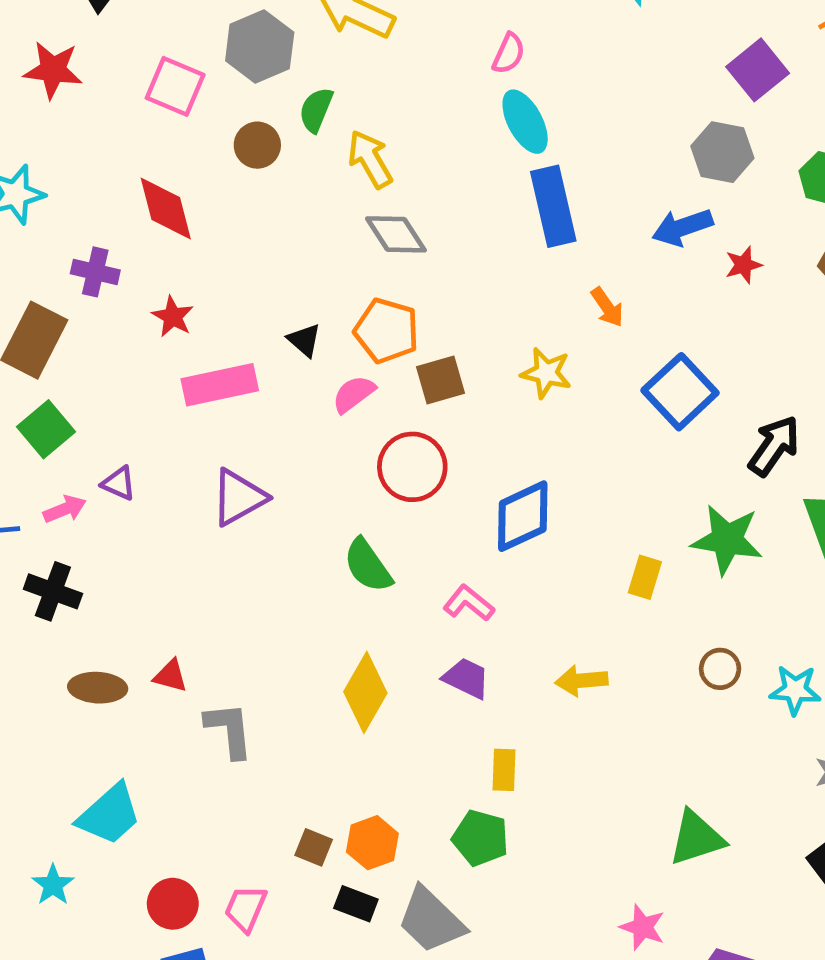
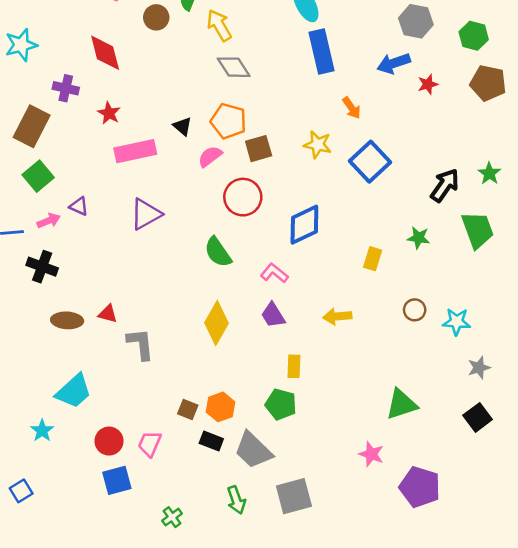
blue square: (680, 392) -> (370, 162), moved
green star: (727, 540) -> (419, 238), size x0.6
purple trapezoid: (466, 678) -> (273, 315), turned -148

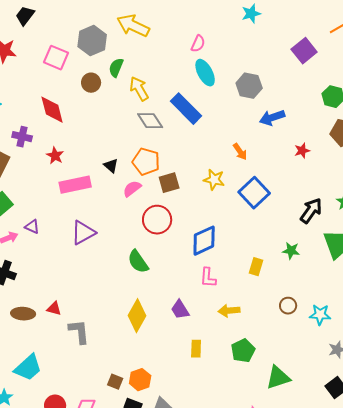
gray hexagon: (416, 21) -> (249, 86), moved
blue rectangle: (321, 52) -> (186, 109), moved, turned -32
red star: (428, 84) -> (302, 151), moved
pink L-shape: (274, 273) -> (208, 278), moved, turned -125
green pentagon: (281, 404) -> (243, 351), moved, turned 30

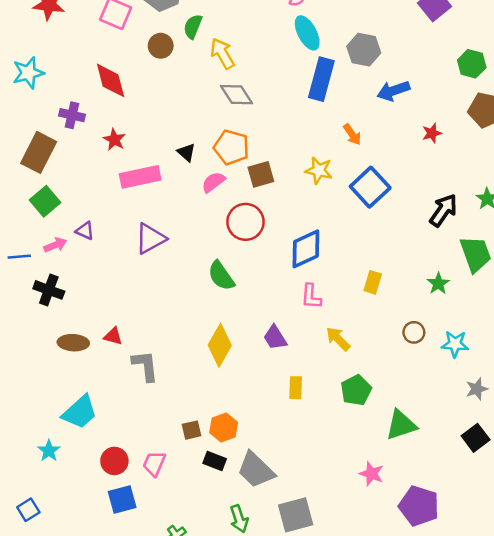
blue rectangle: (186, 109) -> (321, 79), moved, turned 60
green star: (291, 251) -> (438, 284), moved, turned 30
yellow arrow: (229, 311) -> (338, 339), turned 50
brown square: (115, 382) -> (192, 430), turned -35

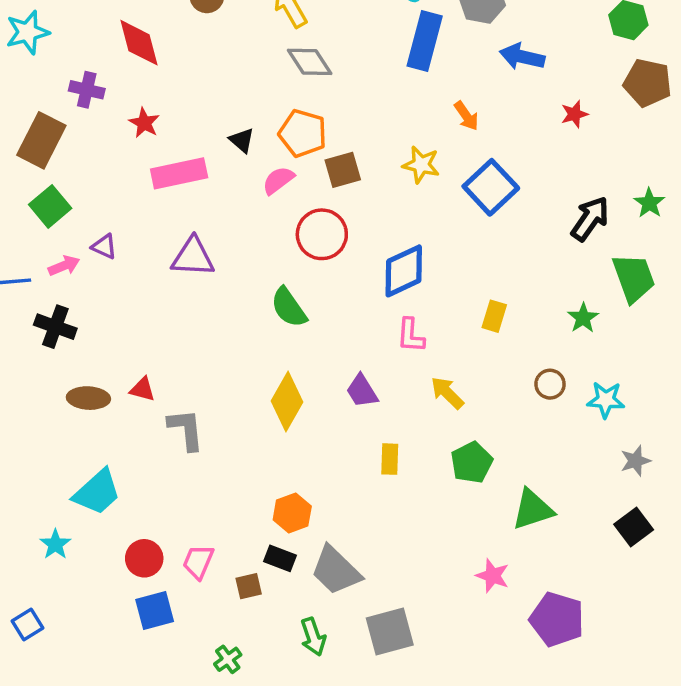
blue arrow: (393, 91) -> (522, 57), turned 32
purple triangle: (150, 239) -> (193, 257), turned 32
brown square: (192, 430) -> (249, 586), moved

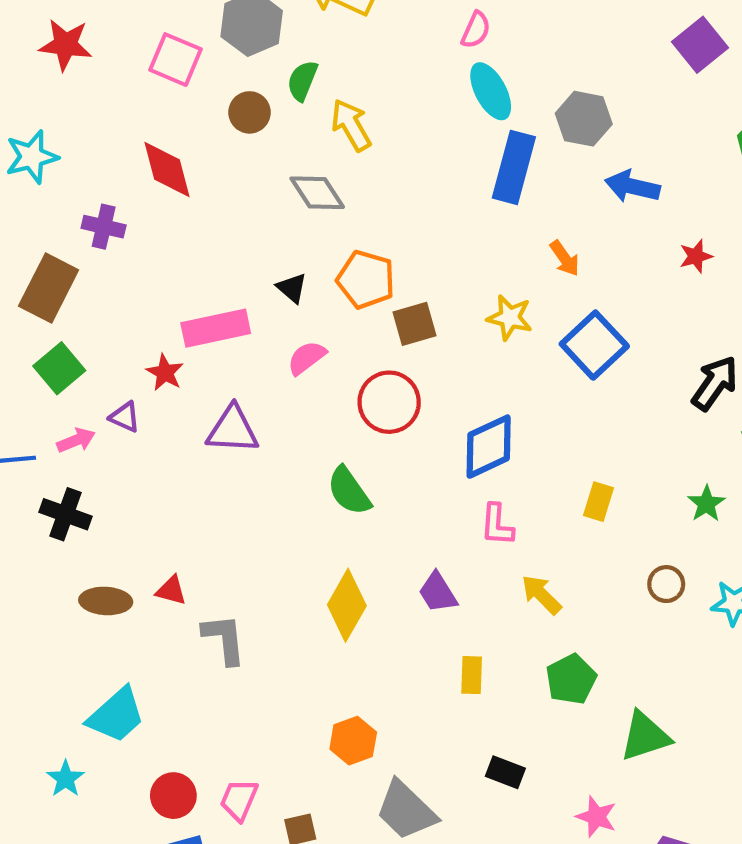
gray diamond: (310, 62) -> (317, 193), moved
red star: (144, 123) -> (165, 373), moved
pink semicircle: (278, 180) -> (307, 358), moved
black rectangle: (280, 558) -> (505, 772), moved

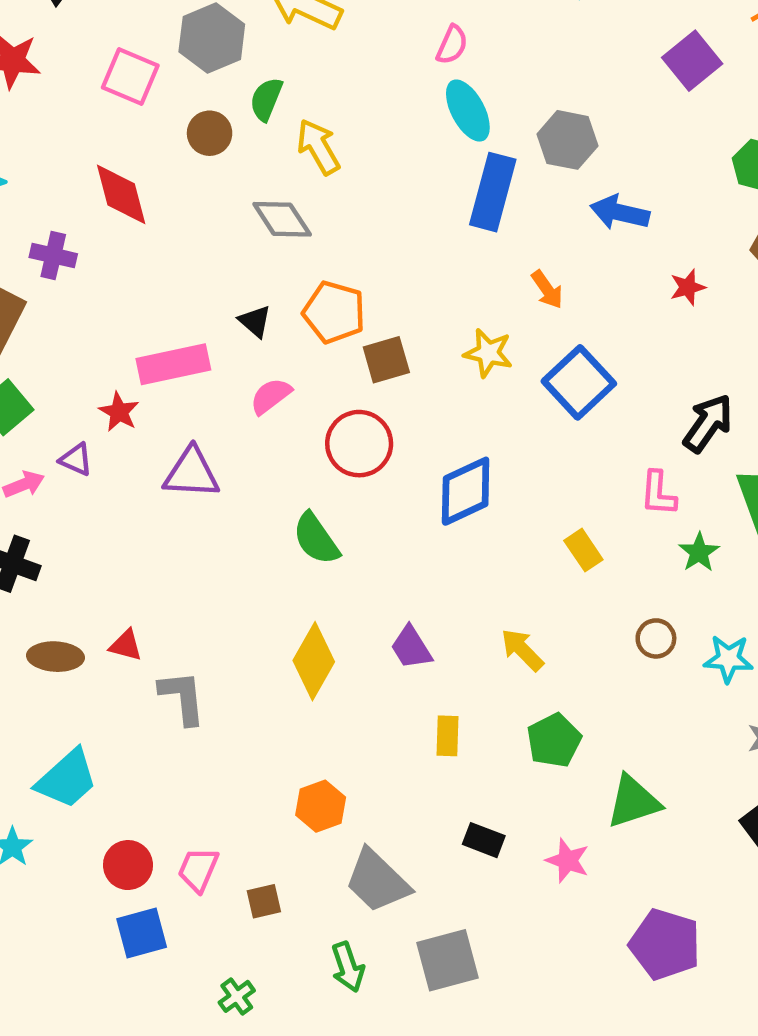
yellow rectangle: (599, 502) -> (583, 550), turned -51
pink L-shape: (497, 525) -> (658, 493), moved
pink star: (596, 817) -> (568, 860), moved

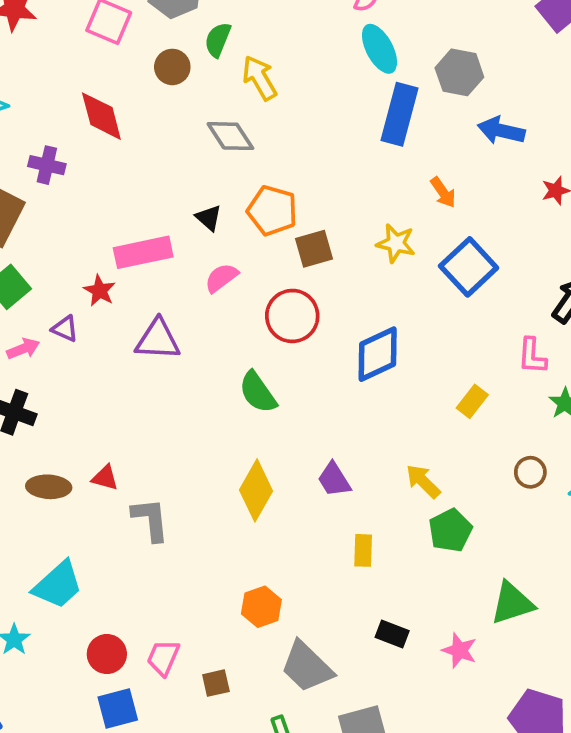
yellow rectangle: (583, 550) -> (472, 401), turned 72
green pentagon: (554, 740) -> (450, 530), moved

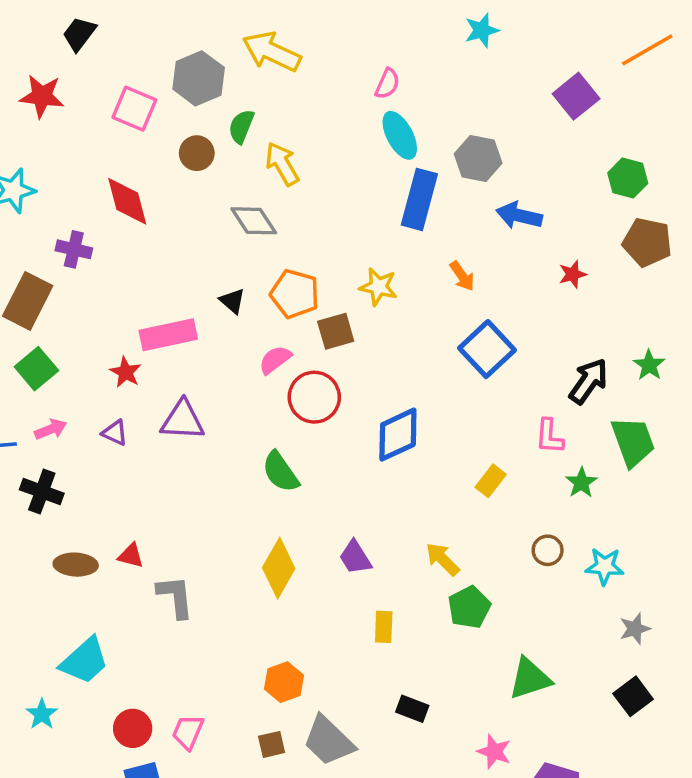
yellow star: (396, 243) -> (378, 287), moved
pink semicircle: (221, 278) -> (275, 360), moved
purple triangle: (65, 329) -> (115, 433), moved
pink star: (459, 650) -> (494, 752), moved
brown square: (216, 683) -> (272, 744), moved

